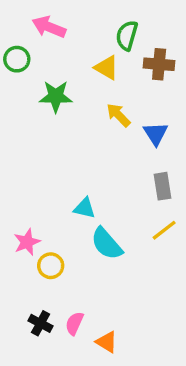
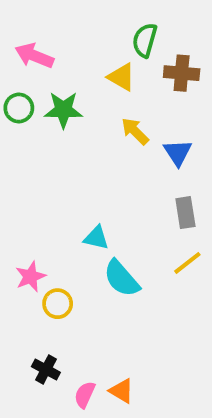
pink arrow: (49, 27) -> (34, 56), moved
green circle: (17, 59) -> (19, 108), moved
pink semicircle: (74, 323) -> (85, 395), moved

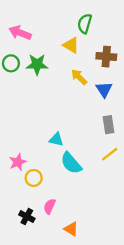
brown cross: (182, 73) -> (106, 57), moved
pink semicircle: (85, 395) -> (50, 206), moved

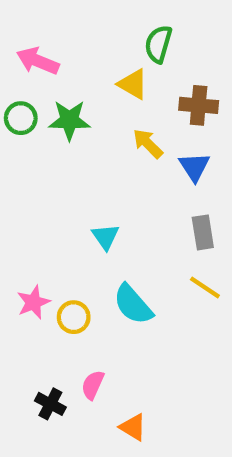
cyan triangle: (56, 139) -> (105, 237), moved, turned 42
yellow line: (110, 154) -> (205, 287), turned 72
yellow circle: (34, 178) -> (74, 317), moved

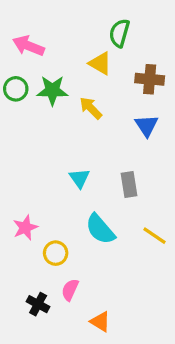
yellow arrow: (148, 144) -> (91, 108), moved
gray rectangle: (203, 232) -> (129, 185), moved
yellow line: (205, 287) -> (154, 236), moved
yellow circle: (74, 317) -> (56, 253), moved

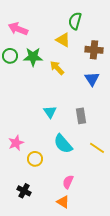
pink semicircle: (70, 290) -> (68, 182), moved

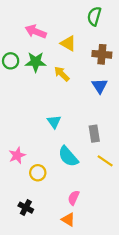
green semicircle: (75, 21) -> (94, 16), moved
pink arrow: (18, 29) -> (36, 31), moved
gray rectangle: (81, 116) -> (94, 134), moved

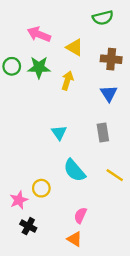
green semicircle: (94, 16) -> (103, 18), turned -120
yellow arrow: (62, 74) -> (67, 80), turned 63
gray rectangle: (94, 134) -> (103, 133), moved
pink star: (17, 155) -> (19, 200), moved

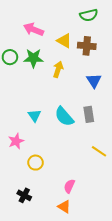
brown cross: (111, 59) -> (87, 46), moved
cyan triangle: (59, 133) -> (34, 115), moved
cyan semicircle: (74, 170) -> (64, 117), moved
pink star: (19, 200) -> (16, 141), moved

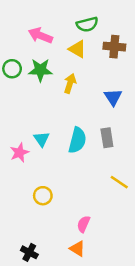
green semicircle: (89, 15) -> (87, 24), moved
brown cross: (87, 46) -> (114, 47), moved
cyan semicircle: (64, 117) -> (77, 140), turned -125
pink star: (16, 141) -> (19, 153), moved
black cross: (24, 195) -> (29, 252), moved

